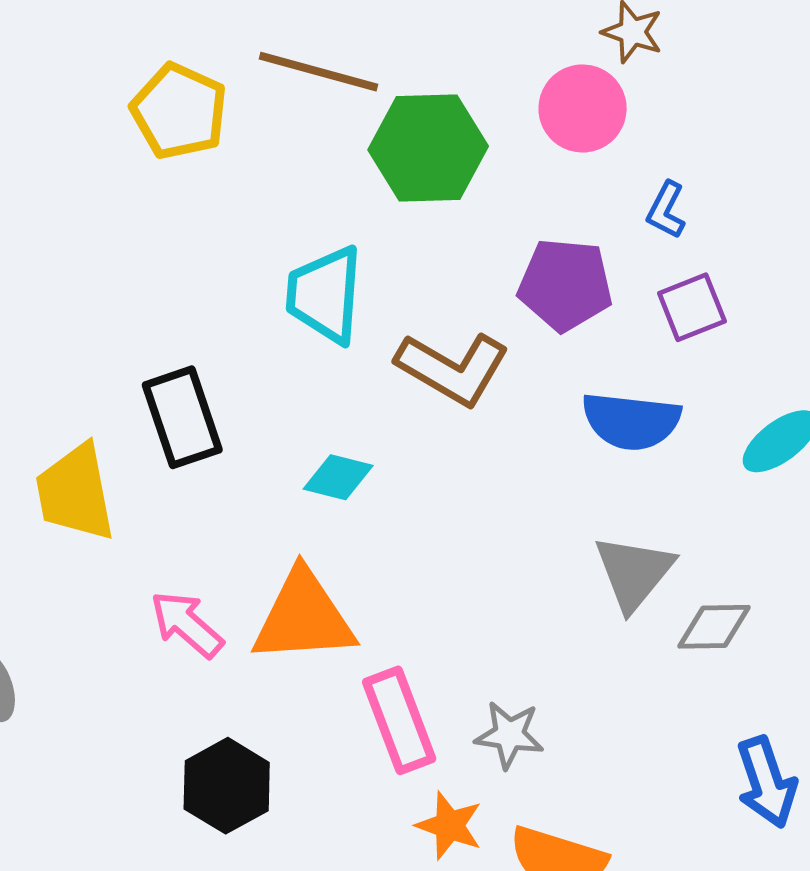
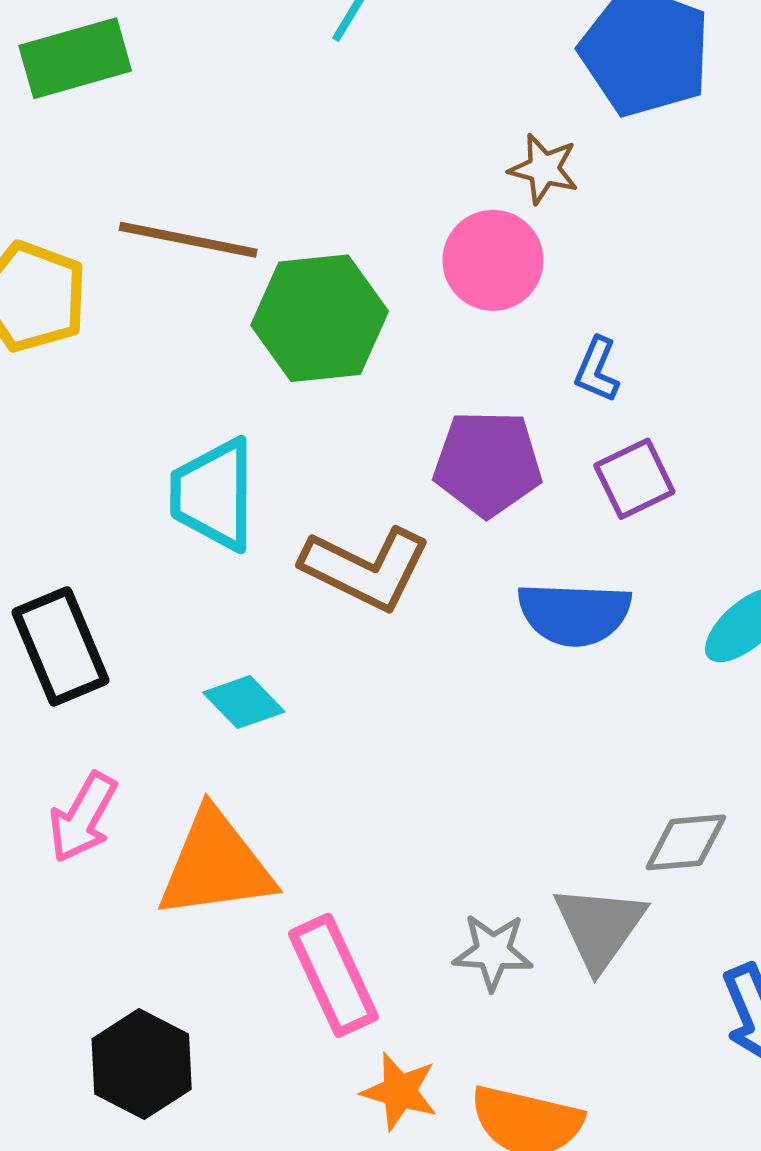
cyan diamond: (338, 477) -> (244, 702), turned 36
gray triangle: (634, 573) -> (600, 927), moved
pink arrow: (187, 624) -> (83, 817), moved, turned -98
gray star: (509, 735) -> (493, 952), moved

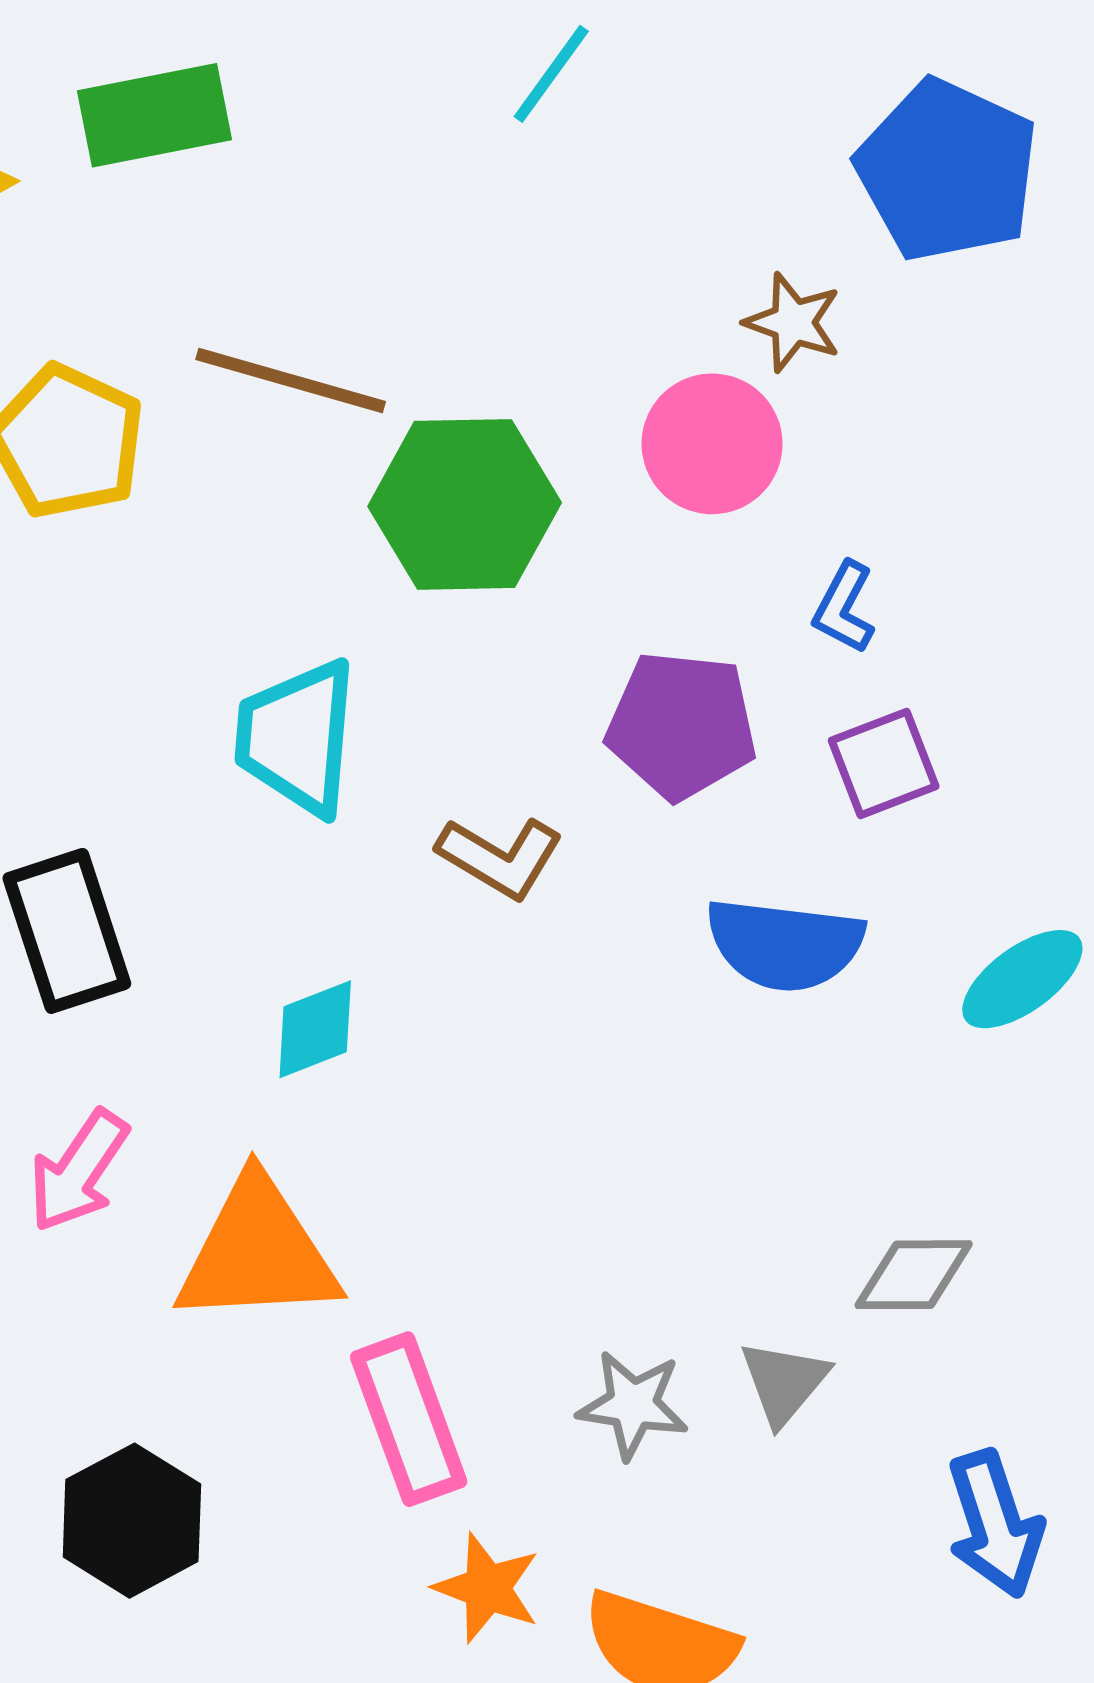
brown L-shape: (366, 568) -> (500, 857), size x0.7
cyan diamond: (244, 702) -> (315, 1029), turned -72
gray triangle: (600, 927) -> (784, 1382), size x0.7

